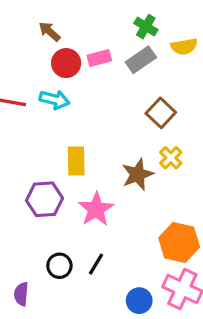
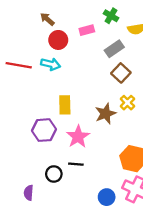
pink rectangle: (99, 58) -> (87, 30), moved
gray rectangle: (141, 60) -> (114, 49), moved
black line: (96, 264) -> (76, 164), moved, turned 64

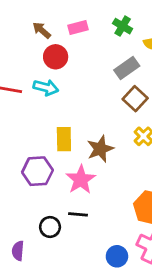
pink rectangle: (87, 30) -> (78, 27), moved
brown star: (105, 114) -> (100, 149), moved

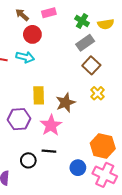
green cross: (123, 26) -> (82, 21), moved
blue circle: (117, 256) -> (78, 168), moved

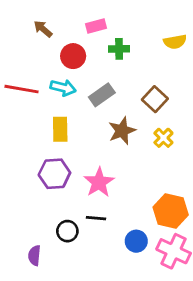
brown arrow: (22, 15) -> (43, 29), moved
green cross: (82, 21) -> (119, 49), moved, turned -32
gray rectangle: (85, 43) -> (102, 95), moved
yellow rectangle: (39, 95) -> (60, 129), moved
brown star: (65, 103) -> (122, 131), moved

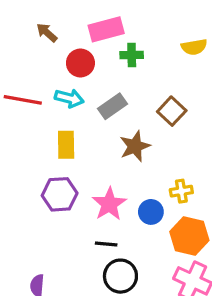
pink rectangle: (96, 26) -> (106, 29), size x1.5
yellow cross: (163, 138) -> (181, 191), moved, turned 36
black circle: (67, 231) -> (120, 276), moved, size x1.4
blue circle: (136, 241) -> (151, 212), moved

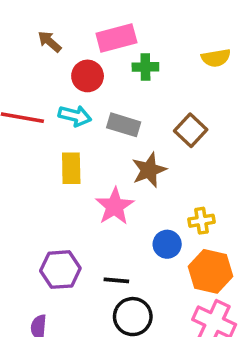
gray rectangle: (112, 106) -> (124, 125), turned 52
purple hexagon: (60, 194) -> (60, 270), moved
pink star: (109, 204) -> (115, 206), moved

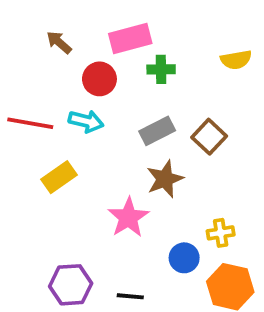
gray rectangle: (124, 125) -> (157, 131), moved, turned -44
yellow rectangle: (71, 168) -> (59, 177), moved, turned 56

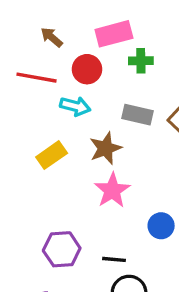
red line: (30, 123) -> (36, 78), moved
gray rectangle: (157, 131) -> (137, 115), turned 40
brown star: (165, 179) -> (105, 148), moved

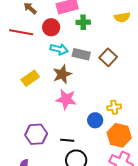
cyan arrow: (75, 106) -> (59, 49), moved
pink star: (112, 190) -> (66, 99), turned -30

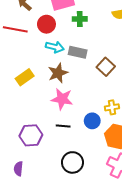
brown square: (108, 57) -> (106, 67), moved
black line: (67, 140) -> (63, 126), moved

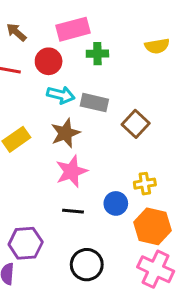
pink star: (62, 99) -> (71, 171), turned -30
purple hexagon: (31, 135) -> (26, 243), moved

